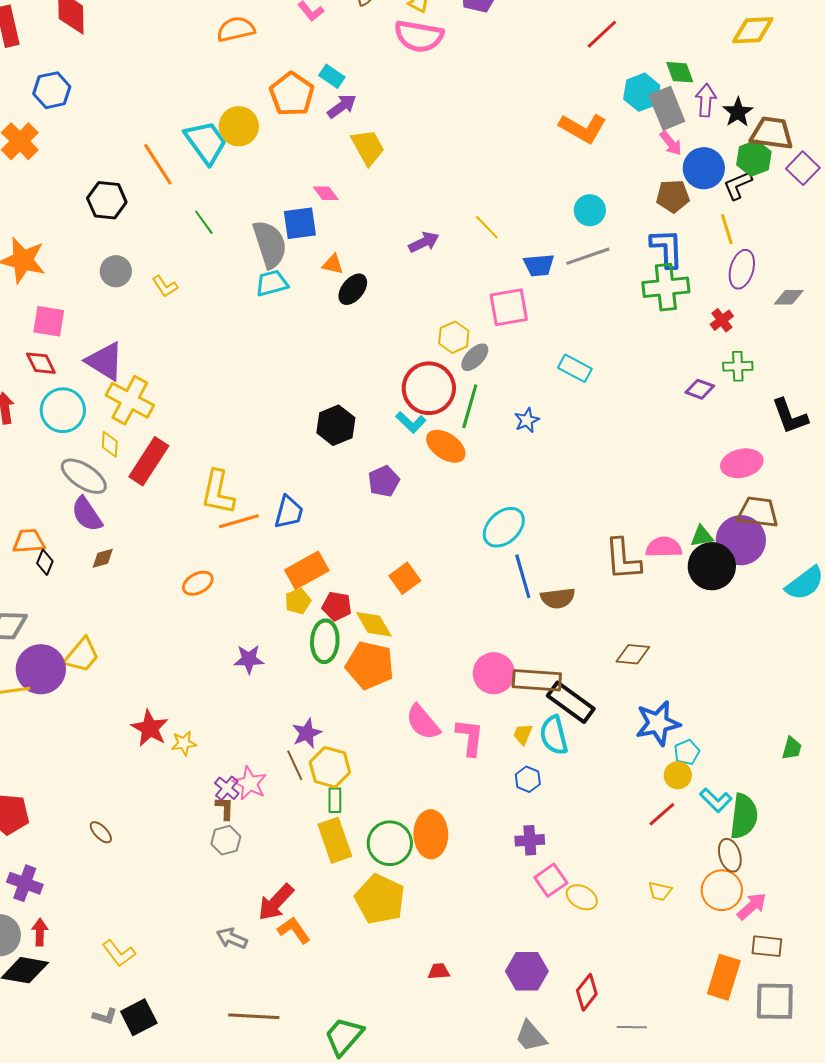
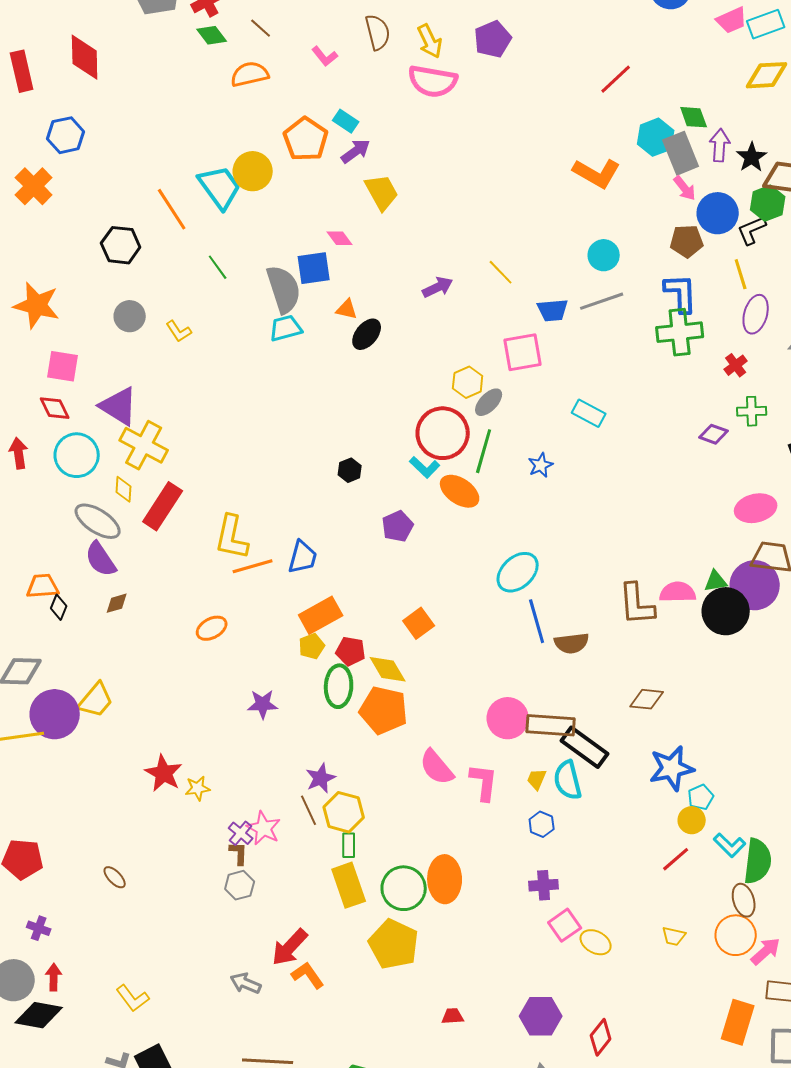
black hexagon: (336, 425) -> (350, 470), size x0.6
purple cross: (25, 883) -> (39, 928), size x0.7

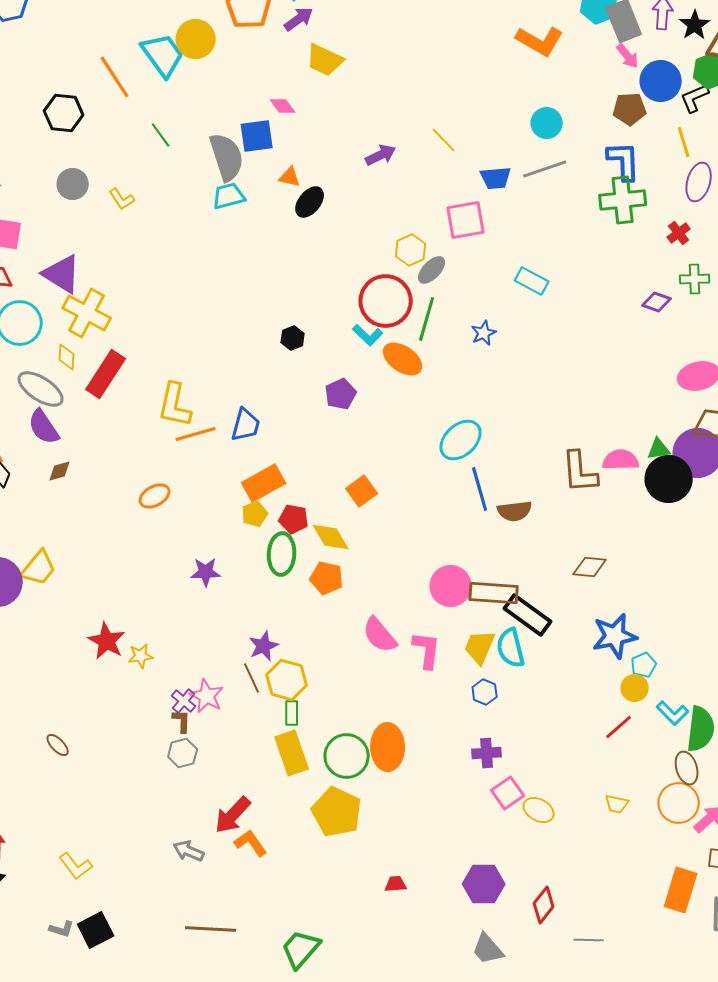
yellow trapezoid: (382, 192) -> (325, 60), turned 144
orange pentagon: (384, 710) -> (327, 578), size x0.7
yellow trapezoid: (537, 779) -> (480, 647), size x1.6

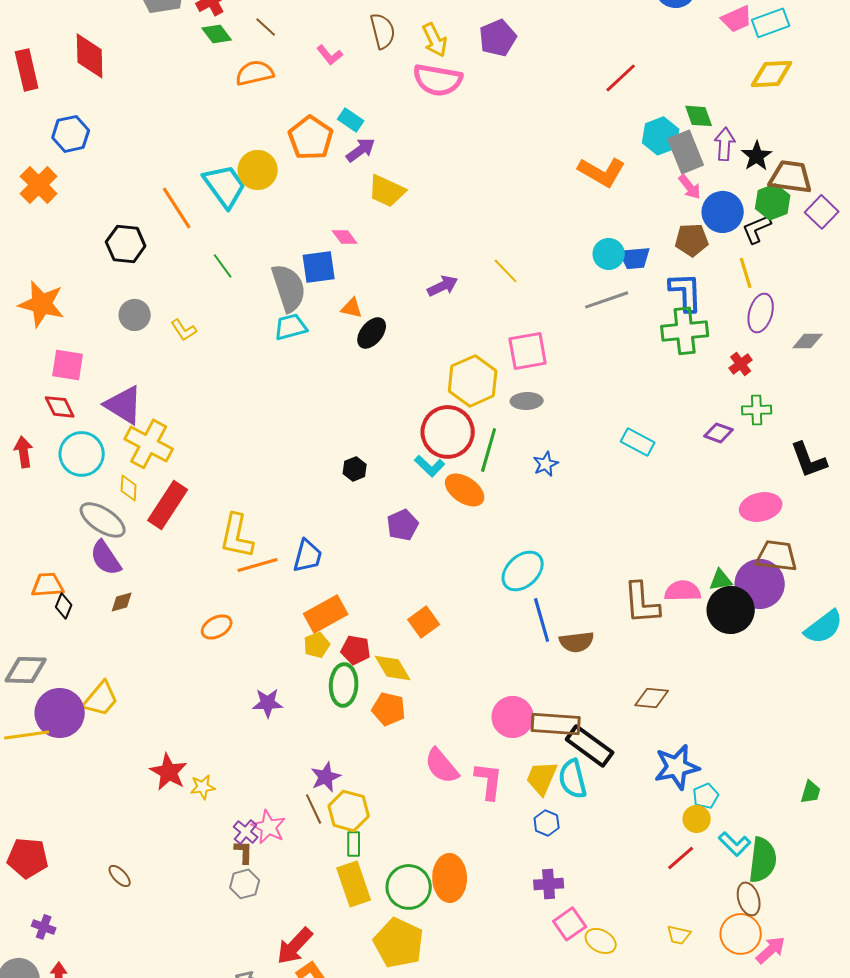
blue trapezoid: (496, 178) -> (635, 258), moved
yellow hexagon: (411, 250) -> (473, 381), size x1.6
gray ellipse: (432, 270) -> (527, 401), moved, turned 44
cyan rectangle: (532, 281) -> (638, 442), moved

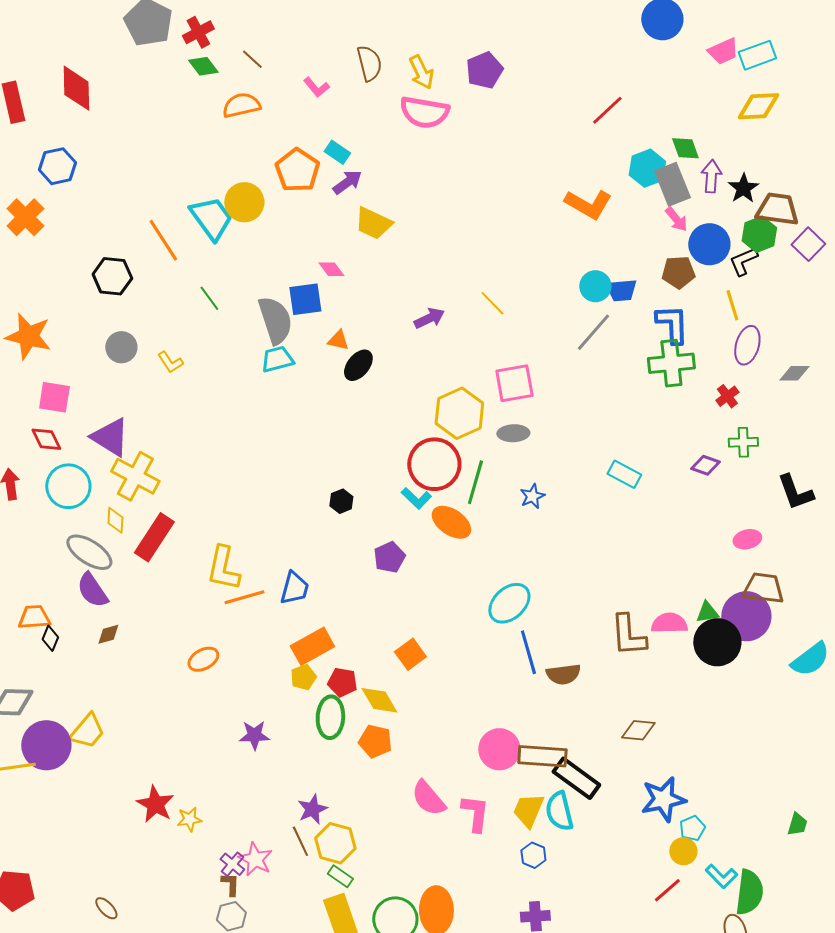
gray line: (607, 300) -> (593, 332), turned -30
pink ellipse: (761, 507) -> (747, 539), size x0.7
green rectangle: (354, 844) -> (340, 876), turned -55

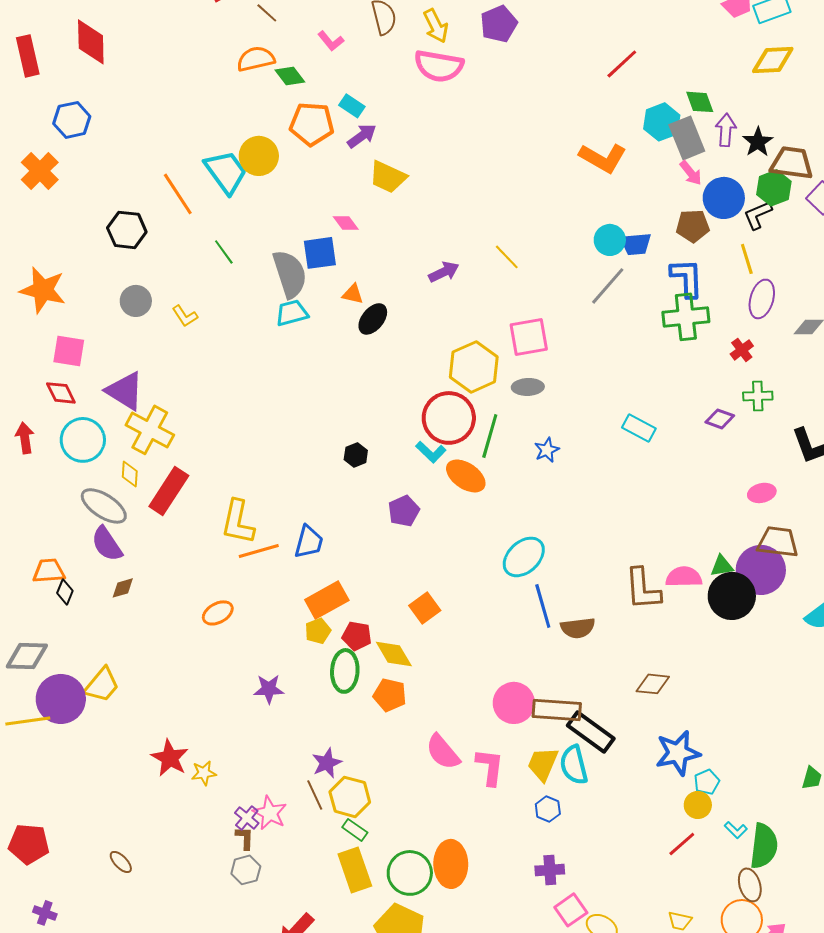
green diamond: (203, 66) -> (290, 76), moved
orange pentagon: (297, 170) -> (312, 124), turned -30
cyan L-shape: (721, 876) -> (736, 830), size x0.7

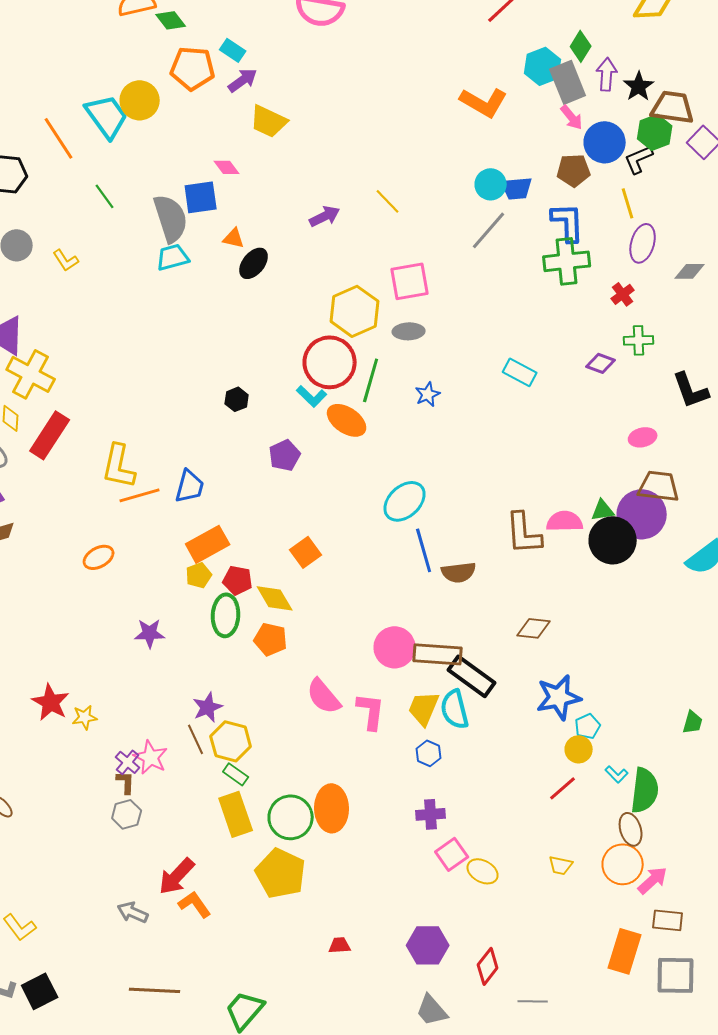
green diamond: (700, 102) -> (581, 46), turned 52

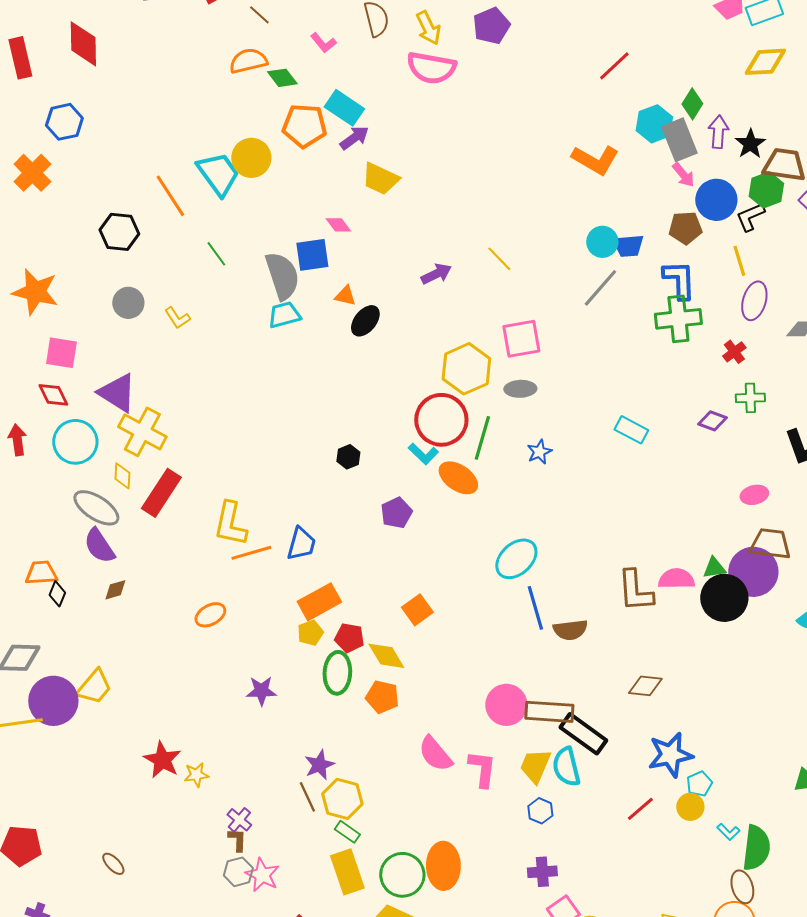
cyan rectangle: (233, 50) -> (344, 108), size x1.5
pink star: (151, 757) -> (262, 875), moved
red line: (563, 788) -> (640, 809), moved

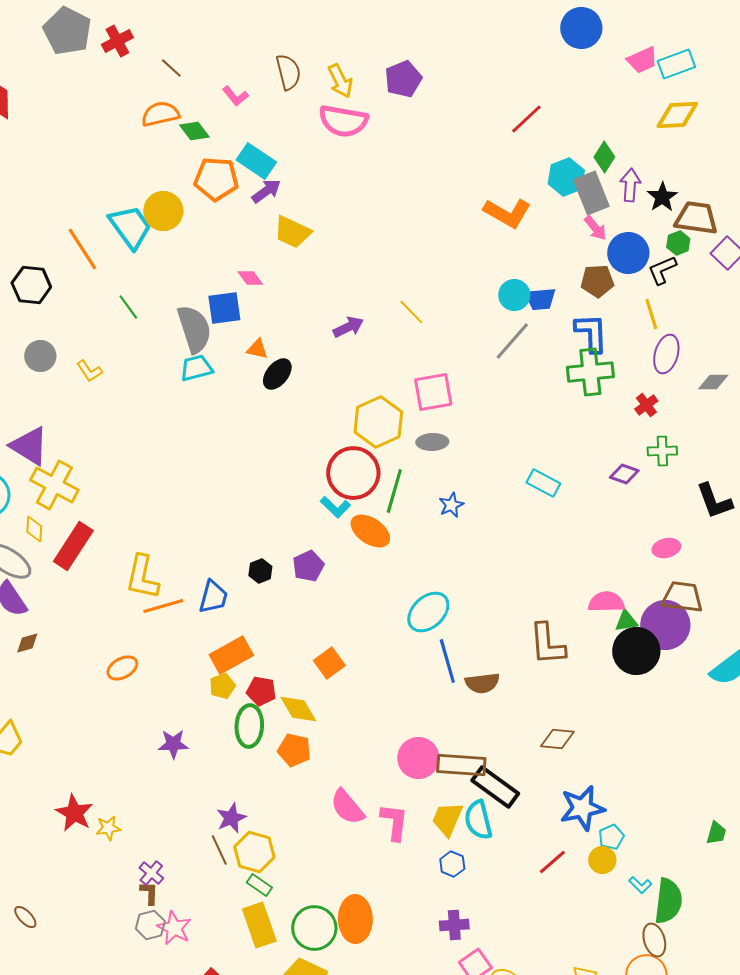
green hexagon: (766, 190) -> (678, 243), size x0.7
black hexagon: (348, 457) -> (260, 571), moved
pink semicircle: (676, 579) -> (606, 602), moved

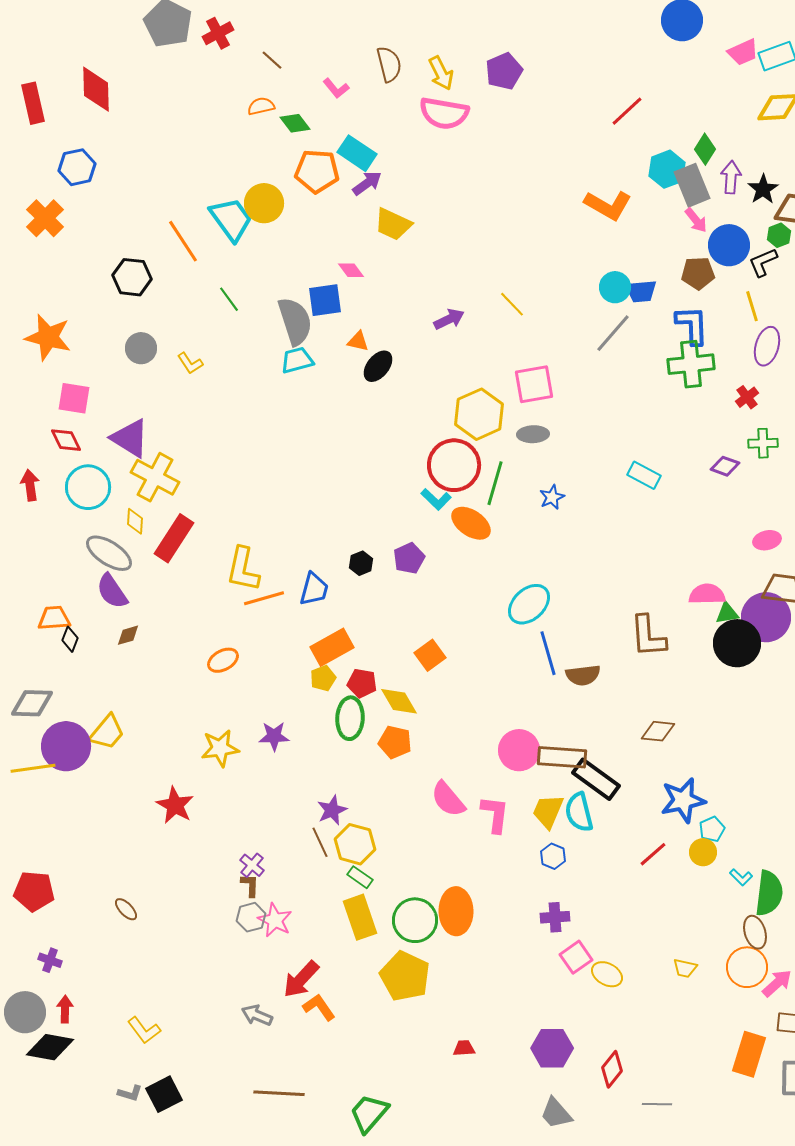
orange semicircle: (160, 114) -> (261, 106), size x0.7
yellow star: (108, 828) -> (220, 748), moved, size x1.5

